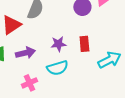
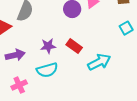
red rectangle: (84, 44) -> (74, 46), turned -49

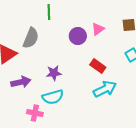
red rectangle: (74, 46) -> (98, 66), moved
pink cross: (19, 85) -> (35, 113), moved, turned 35

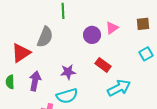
red rectangle: (98, 66) -> (103, 65), moved
purple arrow: (21, 82) -> (35, 81), turned -66

